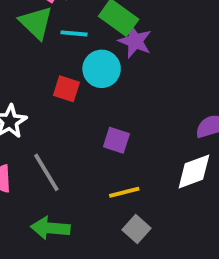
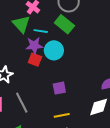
purple star: (135, 41) -> (34, 45), moved, turned -30
purple square: (116, 140) -> (59, 88), turned -32

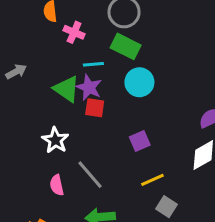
green triangle: (21, 24) -> (67, 89), moved
purple star: (34, 45) -> (89, 87), turned -30
cyan circle: (54, 50) -> (139, 82), moved

